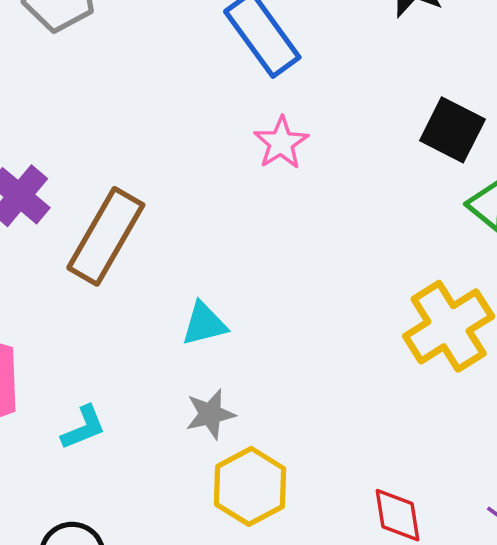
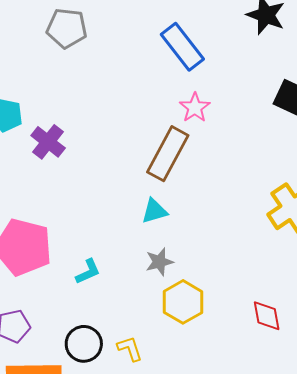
brown rectangle: (106, 236) -> (168, 154), moved

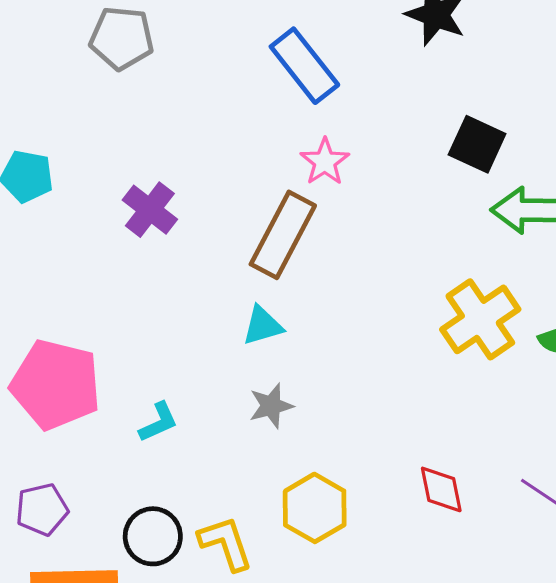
purple cross: (48, 142) -> (150, 210), moved
yellow hexagon: (183, 302) -> (315, 508), moved
yellow L-shape: (130, 349) -> (226, 543), size x1.4

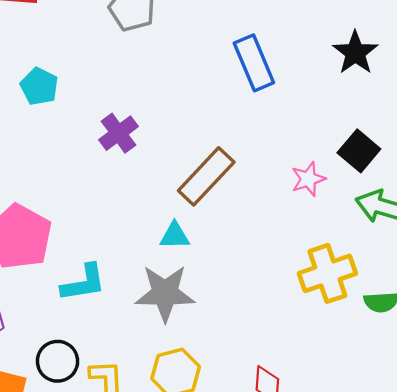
pink star: (325, 162) -> (308, 179), moved
gray star: (271, 406) -> (165, 293), size x1.8
cyan L-shape: (158, 422) -> (83, 283), size x1.5

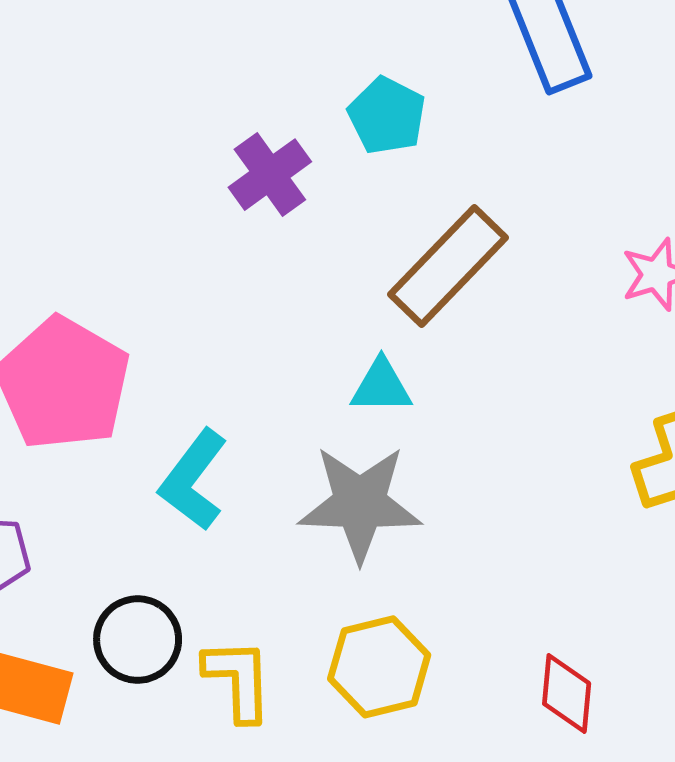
cyan pentagon: (39, 86) -> (387, 116), moved
cyan L-shape: (83, 283) -> (193, 480), turned 135

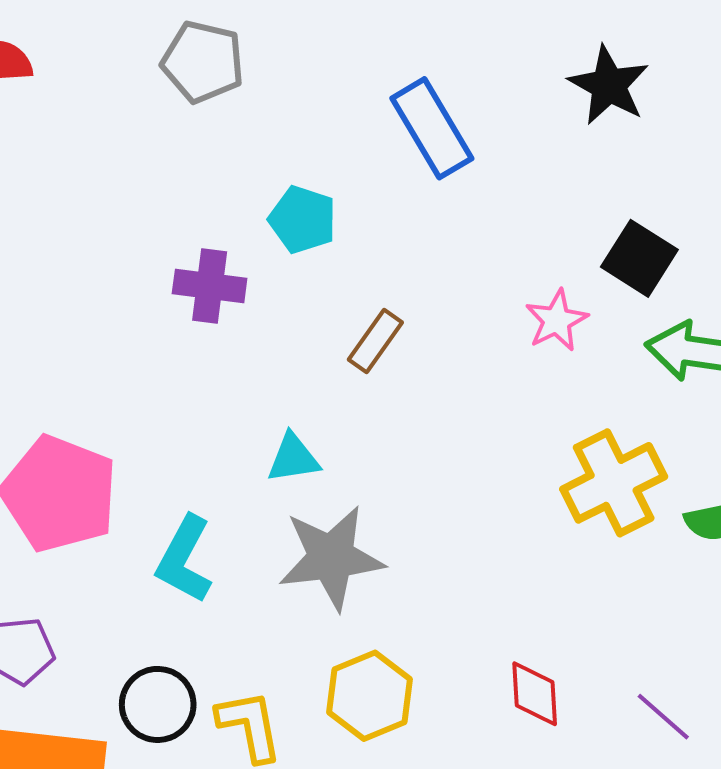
purple cross: (270, 175) -> (210, 286), turned -38
brown rectangle: (448, 266) -> (375, 341), size x0.6
cyan triangle: (381, 386) -> (293, 458), moved

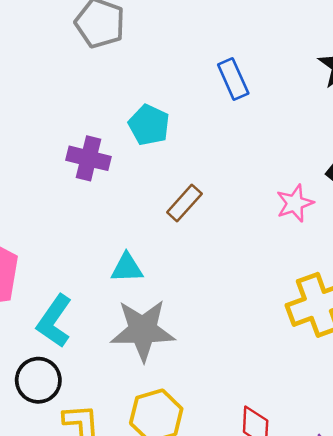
blue rectangle: (432, 128) -> (233, 79), size x0.7
black circle: (158, 704) -> (38, 380), moved

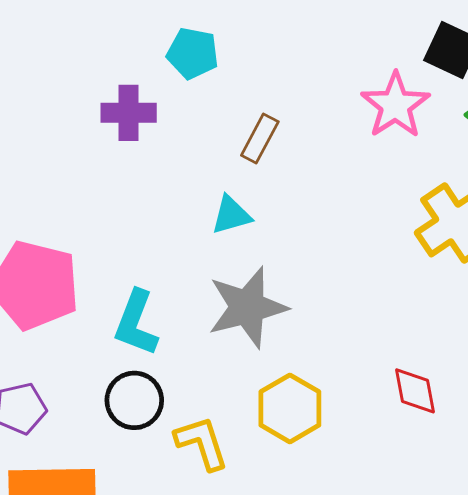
pink star: (295, 203) -> (395, 105), size x1.4
cyan triangle: (127, 268) -> (231, 215), moved

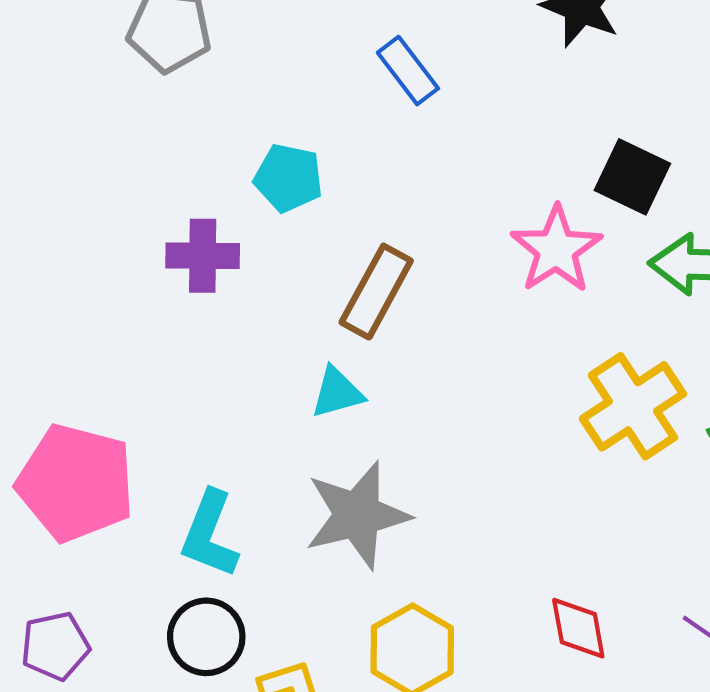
brown rectangle: (260, 138) -> (376, 292), size x1.4

